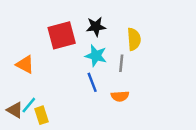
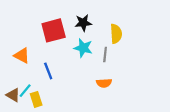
blue line: (92, 82) -> (48, 71), moved

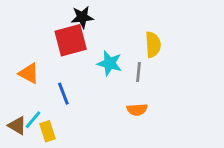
black star: (83, 23) -> (82, 17), moved

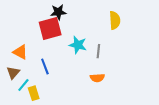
yellow semicircle: (153, 45) -> (115, 20), moved
brown triangle: (17, 125) -> (13, 73), moved, turned 40

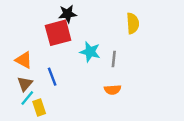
brown triangle: (13, 73) -> (25, 84), moved

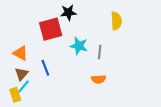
black star: (68, 14) -> (68, 12), moved
yellow rectangle: (39, 107) -> (15, 95), moved

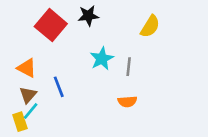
yellow semicircle: (116, 21) -> (150, 26), turned 36
red square: (51, 29) -> (51, 25), moved, turned -35
cyan star: (79, 46) -> (102, 59), turned 30

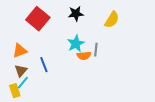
black star: (88, 16) -> (76, 14), moved
orange triangle: (27, 68) -> (20, 51), turned -49
orange semicircle: (127, 102) -> (84, 56), moved

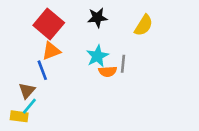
orange triangle: (20, 51) -> (51, 51), moved
blue line: (44, 65) -> (42, 70), moved
yellow rectangle: (15, 91) -> (19, 116), turned -64

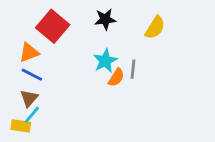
orange triangle: (51, 51) -> (29, 52), moved
blue line: (42, 70) -> (32, 75), moved, turned -42
orange semicircle: (108, 71) -> (116, 77), turned -54

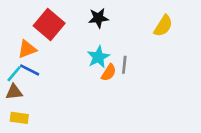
yellow semicircle: (155, 28) -> (163, 26), moved
brown triangle: (29, 98) -> (14, 92), moved, turned 42
cyan line: (32, 115) -> (14, 74), moved

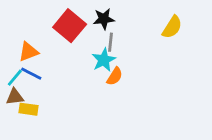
red square: (49, 25) -> (70, 26), moved
gray line: (124, 65) -> (111, 42), moved
yellow rectangle: (19, 118) -> (28, 109), moved

